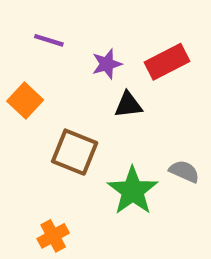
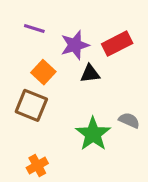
purple star: (107, 64) -> (75, 45), size x1.4
orange square: (25, 100) -> (43, 72), moved
brown square: (75, 152) -> (31, 105), moved

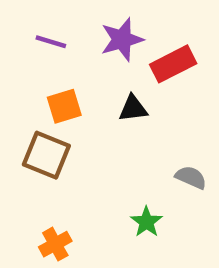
purple star: (75, 45) -> (122, 39), moved
orange square: (43, 72) -> (64, 106), turned 30
green star: (93, 134) -> (146, 222), moved, size x0.6

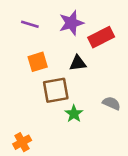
brown square: (46, 155) -> (56, 90), moved, turned -32
green star: (146, 222) -> (74, 114), moved
orange cross: (55, 244) -> (22, 142), moved

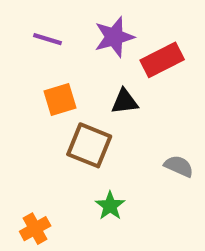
brown square: (56, 90) -> (89, 145), turned 32
green star: (74, 114) -> (110, 206), moved

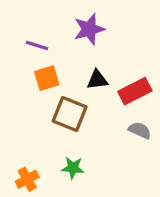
purple line: (48, 39) -> (37, 45), moved
red rectangle: (162, 60) -> (135, 91), moved
green star: (110, 206) -> (73, 168), moved, turned -30

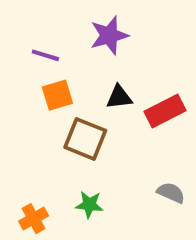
gray semicircle: (140, 130) -> (171, 193), moved

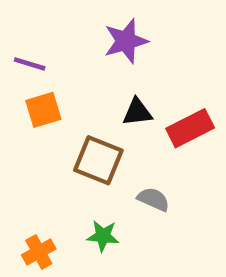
purple line: (45, 55) -> (30, 64), moved
orange square: (57, 95) -> (43, 110), moved
gray semicircle: (171, 193) -> (153, 199), moved

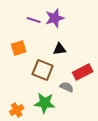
purple line: (30, 64) -> (34, 20), moved
red rectangle: (190, 128) -> (83, 72), moved
green star: (103, 236) -> (45, 103), size x1.5

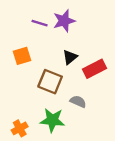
black triangle: (60, 49) -> (70, 57), turned -32
red rectangle: (83, 72) -> (94, 69), moved

